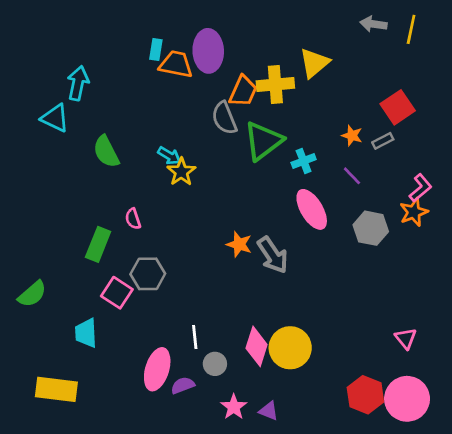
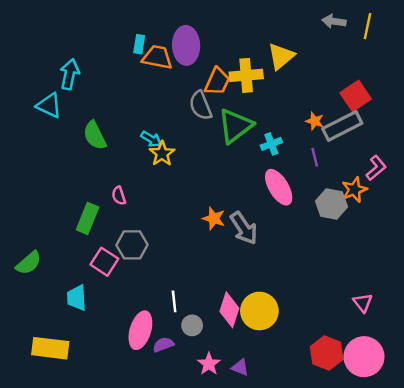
gray rectangle: (383, 141) -> (342, 126), size x2.0
purple line: (352, 176) -> (315, 157), turned 30
orange star: (414, 212) -> (354, 190), moved

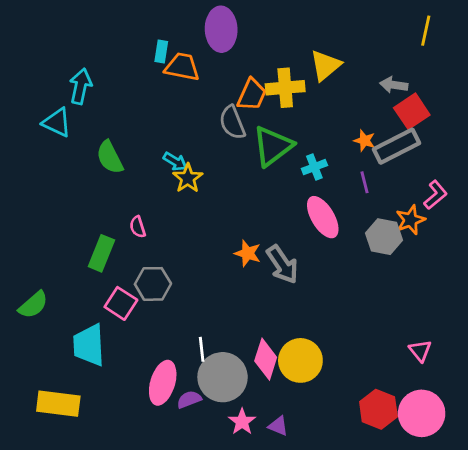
gray arrow: (334, 21) -> (394, 85), moved
purple ellipse: (186, 45) -> (221, 29), moved
cyan trapezoid: (77, 298) -> (89, 345), size x1.4
gray circle: (192, 325) -> (223, 377), size x2.0

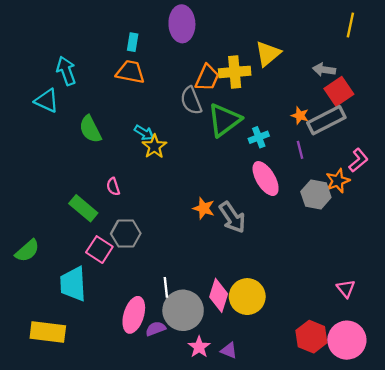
orange trapezoid: (182, 67) -> (130, 72), moved
cyan arrow: (81, 86) -> (66, 71), turned -32
green rectangle: (101, 253) -> (83, 208), turned -72

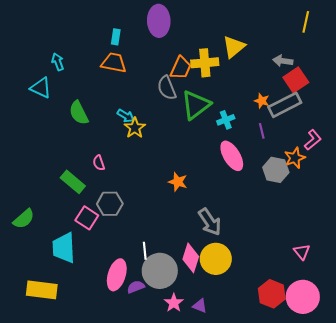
cyan arrow: (66, 71) -> (58, 62), size x0.7
gray arrow: (232, 217) -> (210, 222), moved

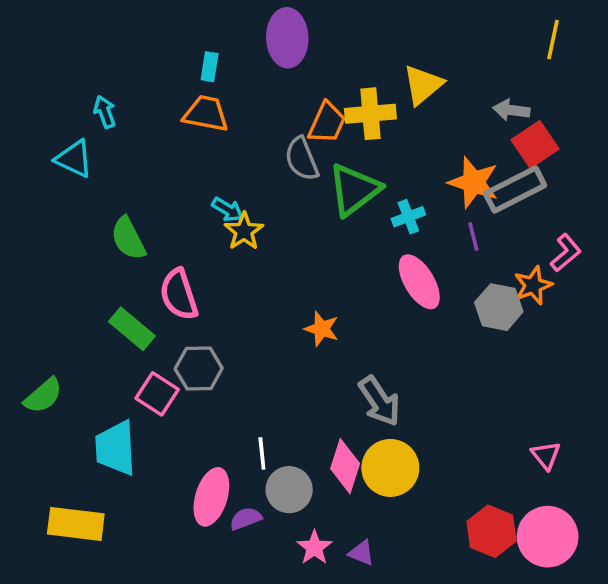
orange star: (262, 101) -> (473, 182), size x1.8
green semicircle: (79, 113) -> (128, 238), moved
pink semicircle: (99, 163) -> (179, 294), size x1.8
gray circle: (160, 271) -> (289, 490), size x0.7

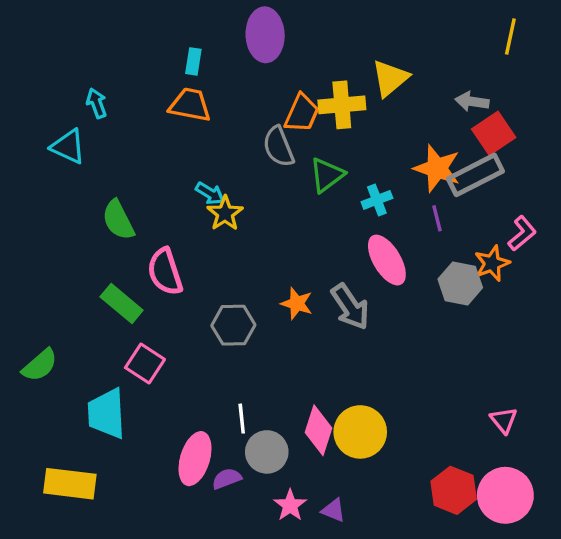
green triangle: (354, 190) -> (327, 175), size x0.7
gray hexagon: (199, 369) -> (233, 325), moved
gray arrow: (379, 401) -> (350, 307), moved

